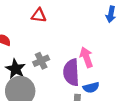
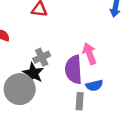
black star: (16, 69) -> (33, 73), moved

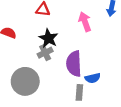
pink arrow: (89, 54) -> (85, 22), moved
black star: (33, 73) -> (48, 38), moved

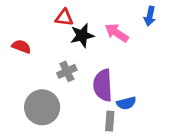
pink arrow: (85, 22) -> (117, 33), turned -36
black star: (48, 38) -> (82, 35), moved, turned 30

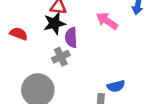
black star: (82, 35) -> (54, 23), moved
purple semicircle: (103, 85) -> (71, 37), moved, size x0.7

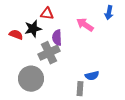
black star: (54, 23) -> (33, 29), moved
gray cross: (61, 57) -> (49, 53), size x1.5

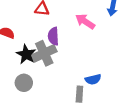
black star: (33, 29) -> (26, 54), moved, turned -30
gray circle: (31, 79) -> (24, 83), size x0.6

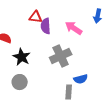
purple semicircle: (53, 36) -> (46, 26), moved
gray cross: (44, 53) -> (61, 56), moved

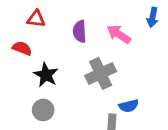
red triangle: (36, 17) -> (36, 19), moved

